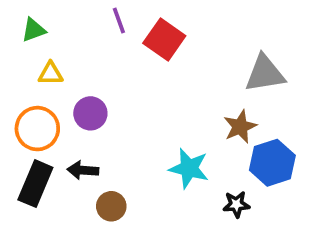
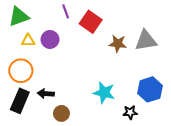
green triangle: (34, 30) -> (19, 17), size x1.5
purple circle: (90, 113) -> (50, 39), moved
brown star: (240, 127) -> (118, 44), moved, turned 30

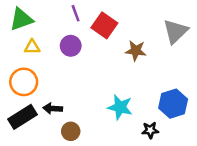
purple circle: (50, 39) -> (71, 46), moved
gray triangle: (146, 41) -> (176, 31), moved, turned -35
black rectangle: (20, 101) -> (22, 117), turned 35

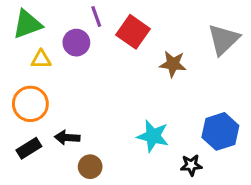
purple circle: (71, 46) -> (76, 43), moved
black rectangle: (22, 117) -> (29, 148), size x0.7

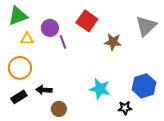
purple line: (96, 17) -> (63, 42), moved

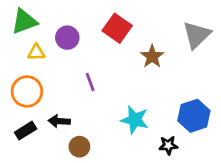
purple line: (63, 42) -> (90, 82), moved
brown star: (113, 42) -> (152, 56), turned 30

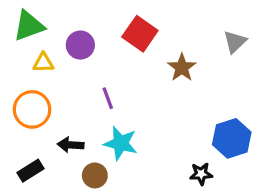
gray triangle: (197, 35) -> (235, 42), size x0.7
cyan star: (135, 120) -> (121, 143), moved
black rectangle: (26, 131) -> (30, 171), moved

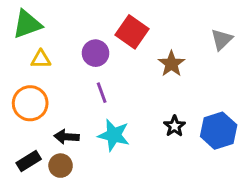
purple circle: (80, 45) -> (96, 53), moved
black star: (201, 174) -> (175, 126), moved, turned -30
brown circle: (95, 175) -> (61, 166), moved

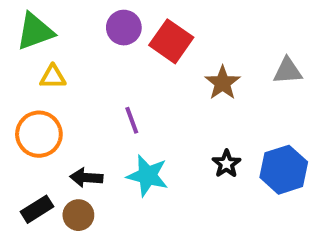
gray triangle: (222, 39) -> (288, 71), moved, turned 40
purple circle: (96, 53) -> (124, 28), moved

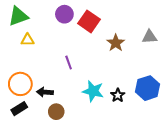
orange circle: (39, 134) -> (20, 84), moved
black star: (226, 164) -> (118, 95), moved
cyan star: (148, 176) -> (93, 91), moved
brown circle: (78, 215) -> (56, 112), moved

